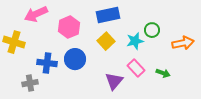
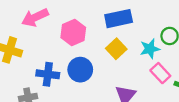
pink rectangle: (136, 68) -> (160, 73), moved

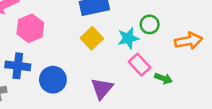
pink hexagon: (73, 32) -> (30, 28), moved
blue circle: (80, 70) -> (53, 80), moved

